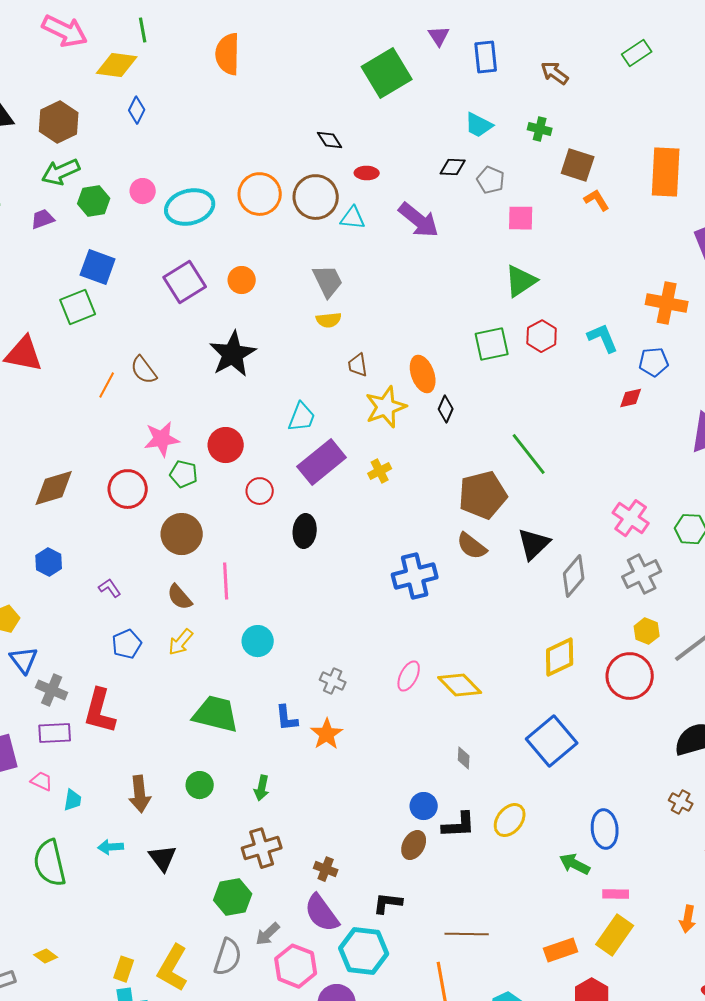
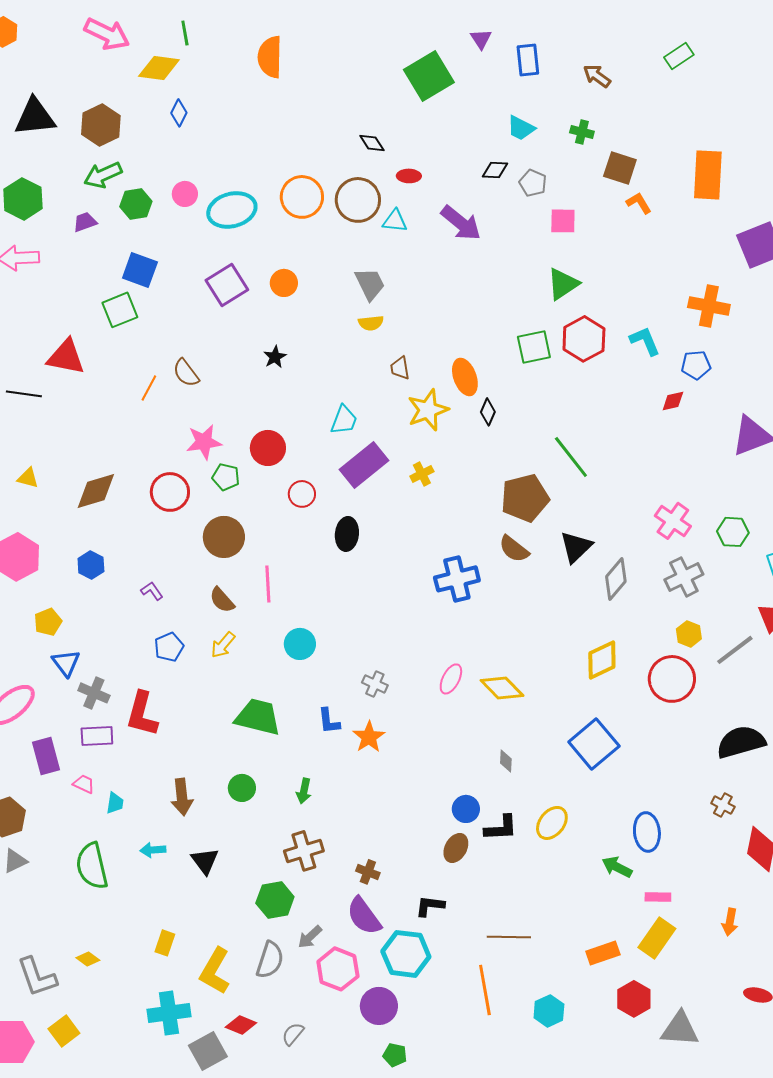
red hexagon: (542, 336) -> (584, 339), size x1.4
black star: (233, 354) -> (275, 357), size x0.5
yellow rectangle: (124, 969) -> (165, 943), moved

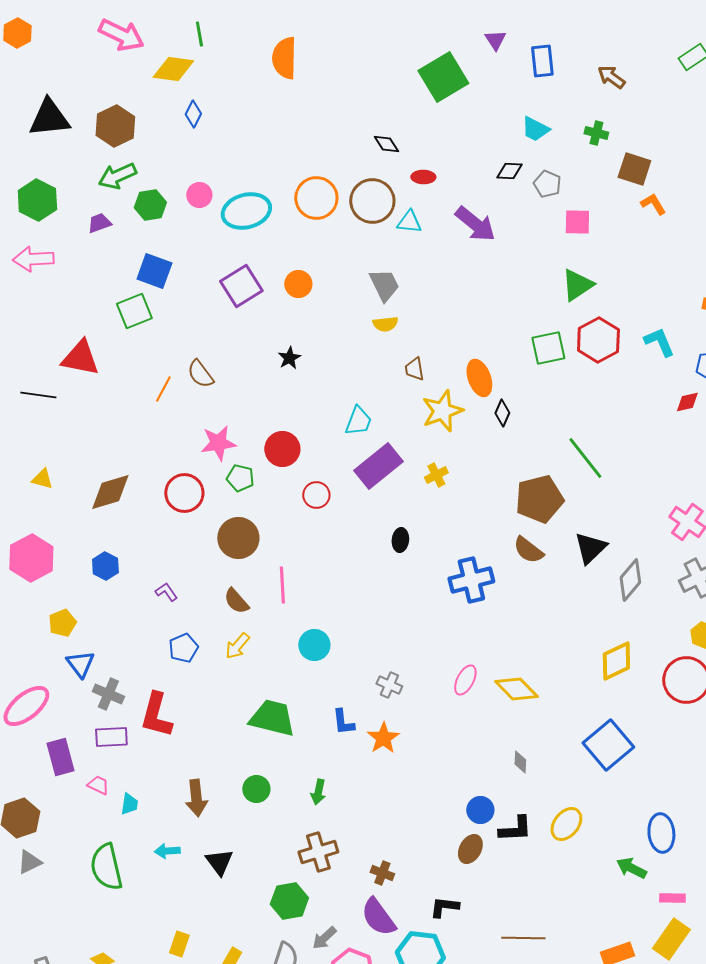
black ellipse: (347, 534) -> (400, 540), moved, size x0.7

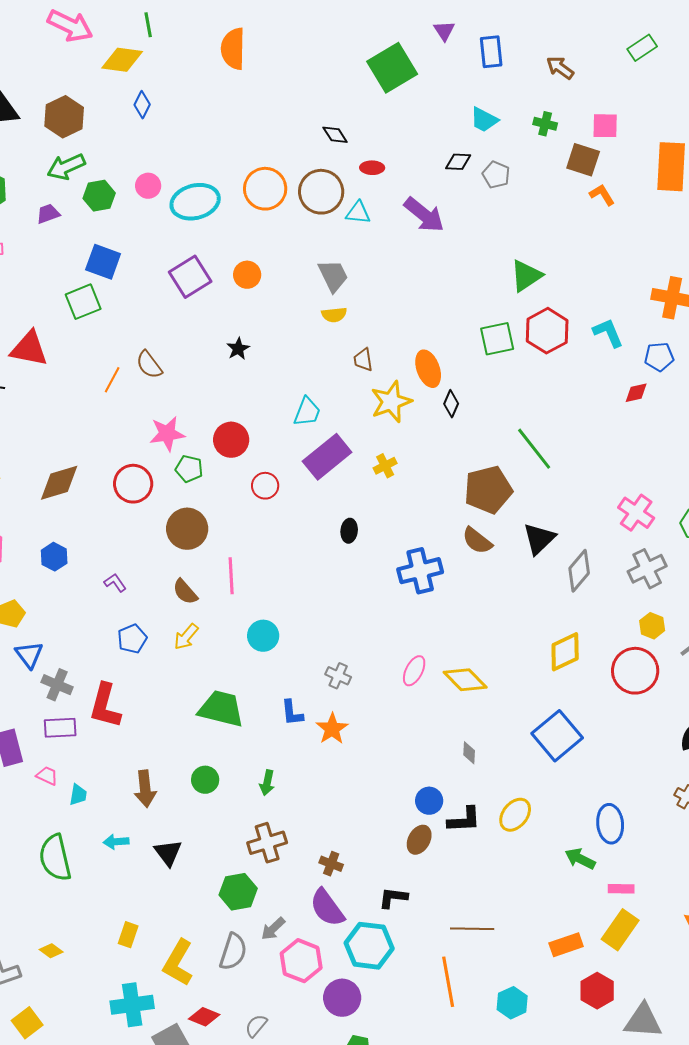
pink square: (577, 222) -> (605, 126), moved

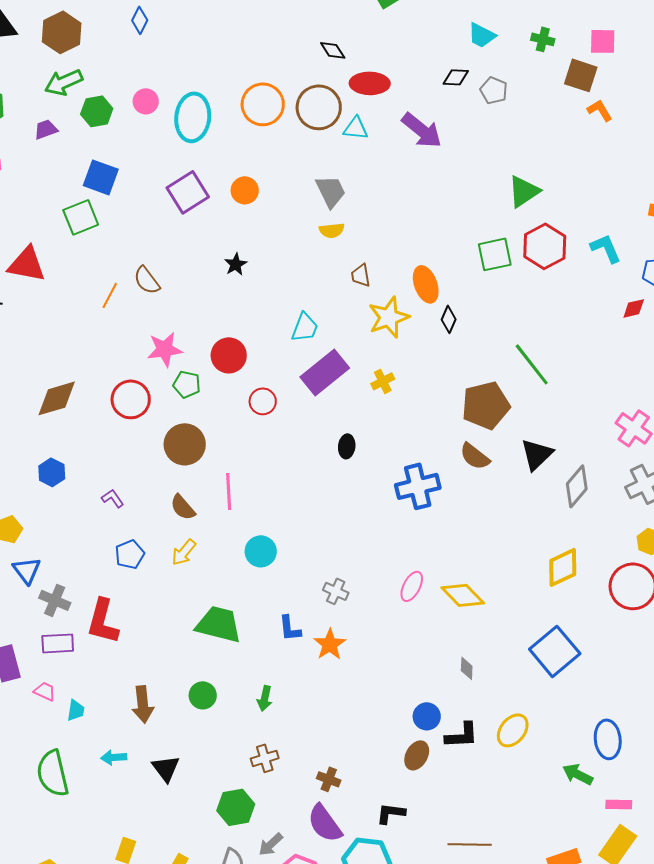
red ellipse: (372, 168) -> (370, 83), size x1.6
cyan ellipse: (195, 202) -> (193, 117), turned -69
brown cross: (267, 843) -> (265, 758), size x0.7

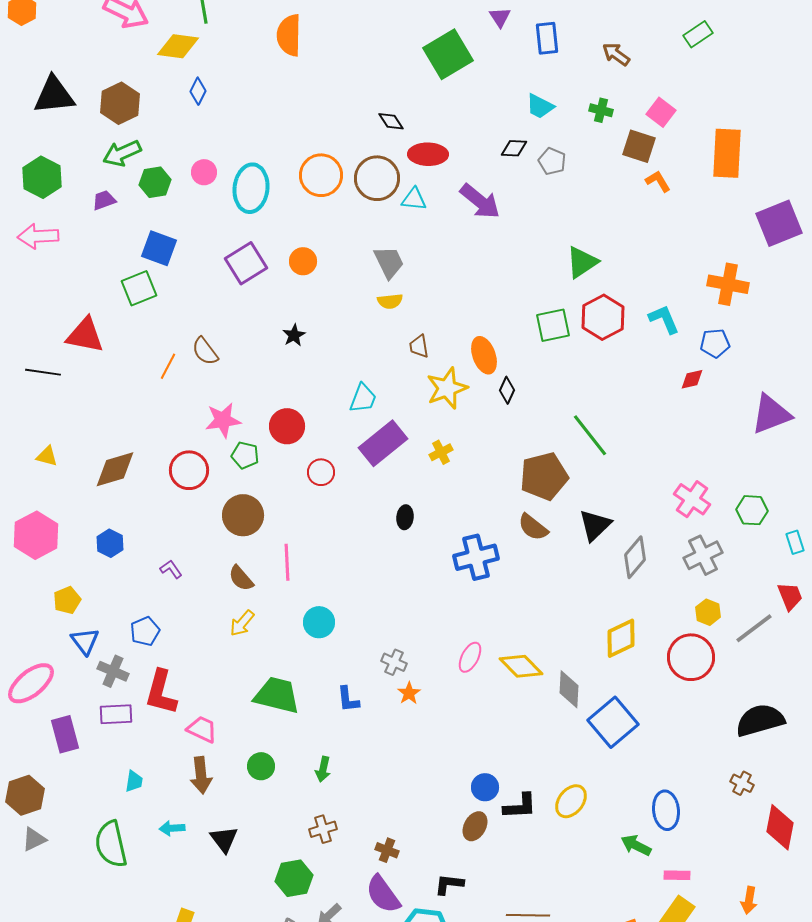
pink square: (603, 41) -> (661, 112), turned 36
blue pentagon: (130, 554) -> (145, 631), moved
orange star: (330, 644) -> (409, 693), moved, size x0.7
gray diamond: (467, 668) -> (569, 689), moved, size x1.6
pink trapezoid: (45, 691) -> (202, 729), moved, size x1.4

